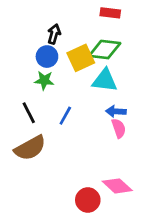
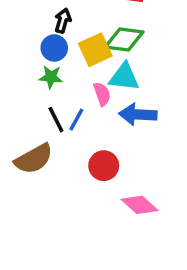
blue arrow: (116, 111) -> (138, 114), size x1.5
black line: (29, 113) -> (56, 120), moved
pink semicircle: (119, 128) -> (102, 94), moved
red circle: (88, 200) -> (104, 166), moved

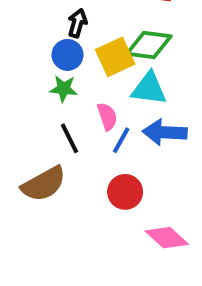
pink semicircle: (102, 94) -> (107, 116), moved
blue line: (76, 120) -> (121, 140), moved

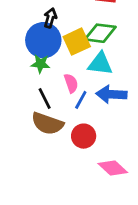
blue circle: (68, 55) -> (43, 40), size x1.6
brown semicircle: (44, 184) -> (47, 124), moved, turned 48

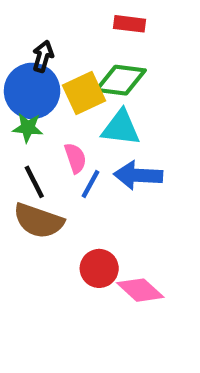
red circle: (84, 136) -> (99, 268), moved

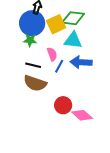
black line: (34, 182) -> (33, 65), turned -49

